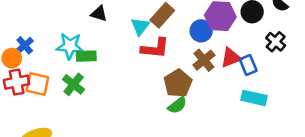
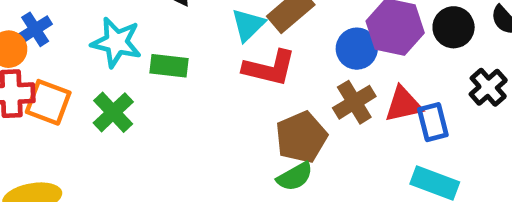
green rectangle: (86, 56) -> (169, 66), moved

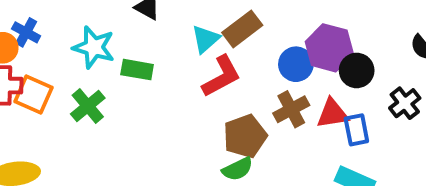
black circle: (454, 27) -> (357, 70), moved
blue cross: (35, 29) -> (26, 32), turned -32
red L-shape: (269, 68) -> (221, 76), turned -45

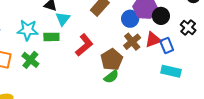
cyan triangle: (205, 39) -> (63, 19), moved
red L-shape: (221, 76) -> (84, 45), moved

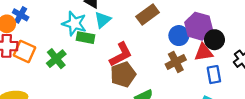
cyan star: (28, 30) -> (74, 23), moved
red triangle: (153, 40) -> (204, 52), moved
brown pentagon: (112, 60) -> (123, 75), moved

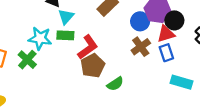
cyan star: (74, 23) -> (40, 38), moved
green rectangle: (85, 38) -> (65, 35), moved
blue rectangle: (214, 75) -> (166, 53), moved

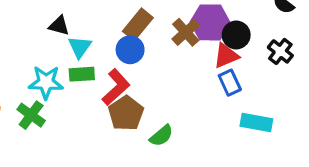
blue circle: (140, 21) -> (130, 50), moved
brown cross: (141, 47) -> (186, 32), moved

